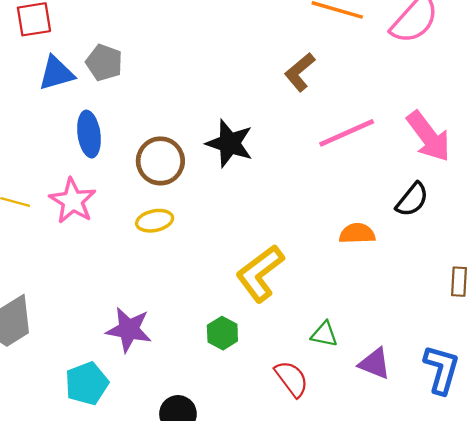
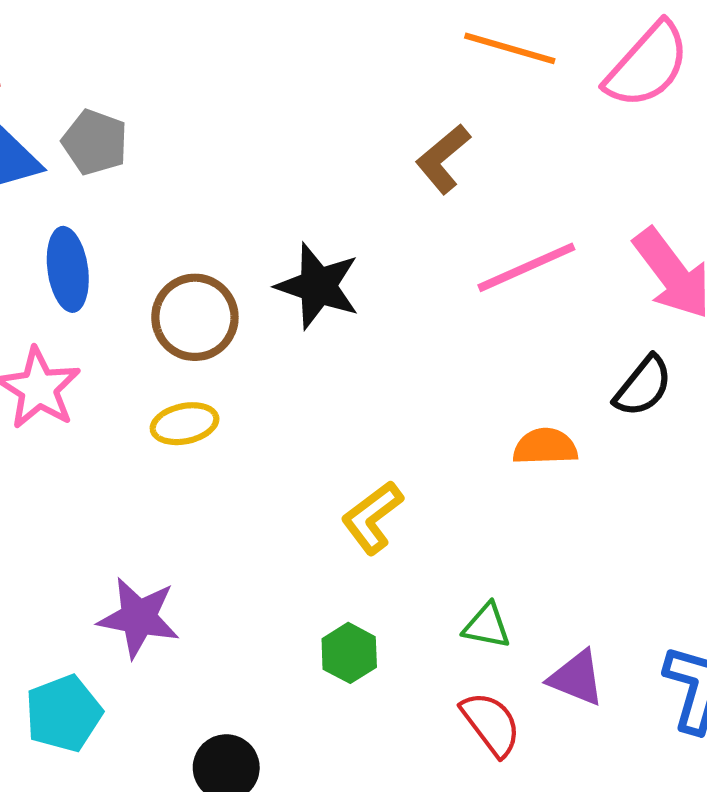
yellow L-shape: (260, 273) -> (372, 517), size x0.7
green hexagon: (222, 333) -> (349, 653), moved
red semicircle: (292, 379) -> (491, 724), moved

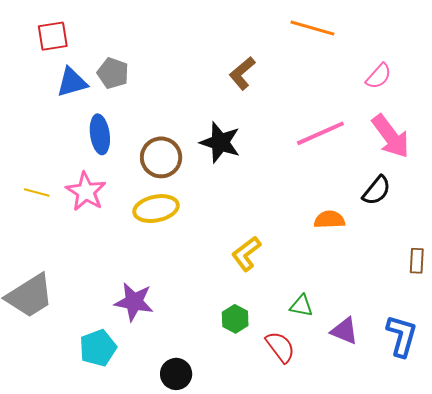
pink semicircle: (647, 65) -> (379, 76), moved, size x0.6
brown L-shape: (443, 159) -> (242, 73), moved
yellow ellipse: (185, 424) -> (156, 209), size x1.4
red semicircle: (491, 724) -> (280, 347), moved

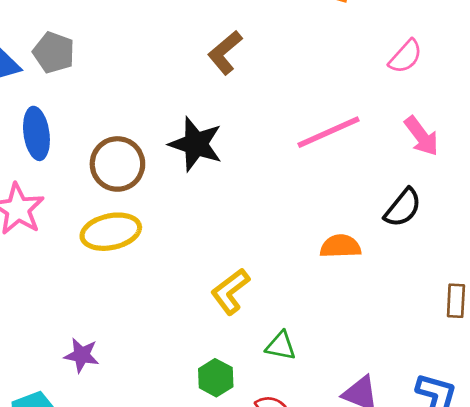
pink arrow: (391, 136) -> (421, 136), size x0.7
purple star: (134, 302) -> (82, 355), size x0.7
green triangle: (301, 306) -> (281, 346), moved

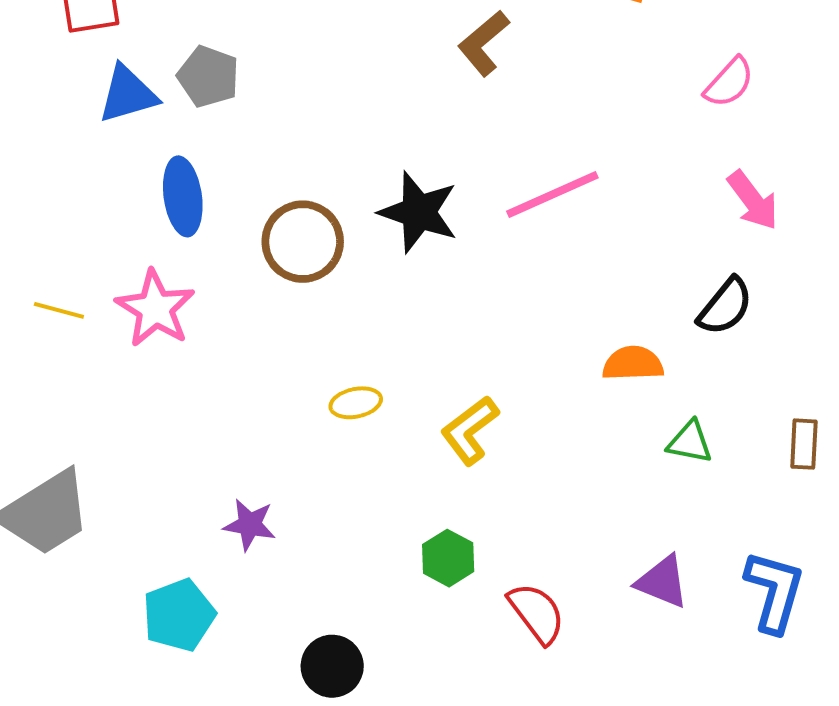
brown L-shape: (225, 52) -> (483, 43), moved
pink line: (329, 132) -> (552, 194), moved
yellow ellipse: (111, 232) -> (356, 403), moved, size x0.6
green triangle: (281, 346) -> (690, 442), moved

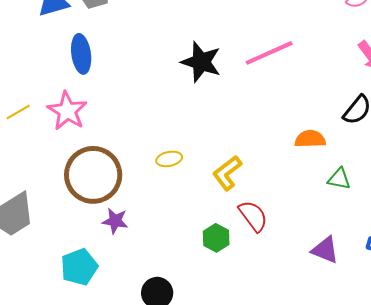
brown circle: (303, 242) -> (93, 175), moved, size x1.4
yellow line: (59, 310) -> (18, 112), turned -45
red semicircle: (537, 613) -> (253, 216), moved

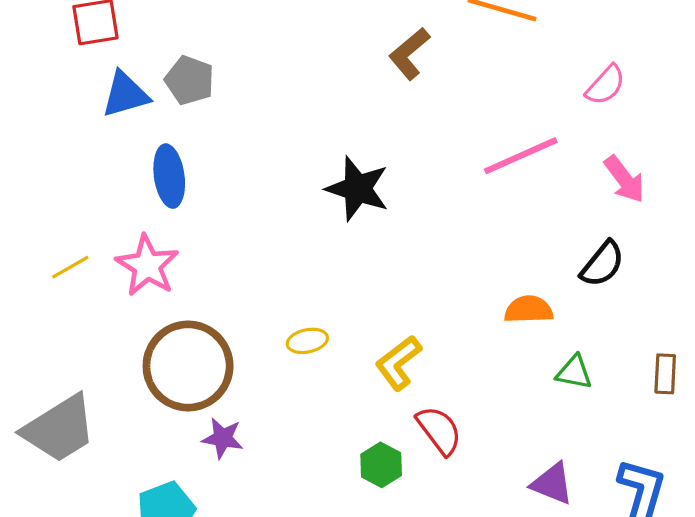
pink line: (269, 53) -> (521, 156), moved

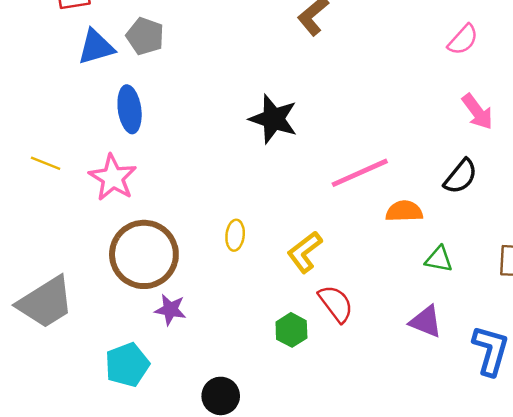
pink line: (521, 156) -> (360, 173), moved
yellow line: (70, 267) -> (46, 163), moved, turned 52
yellow ellipse: (307, 341) -> (235, 235), turned -72
purple triangle: (552, 484) -> (426, 322), moved

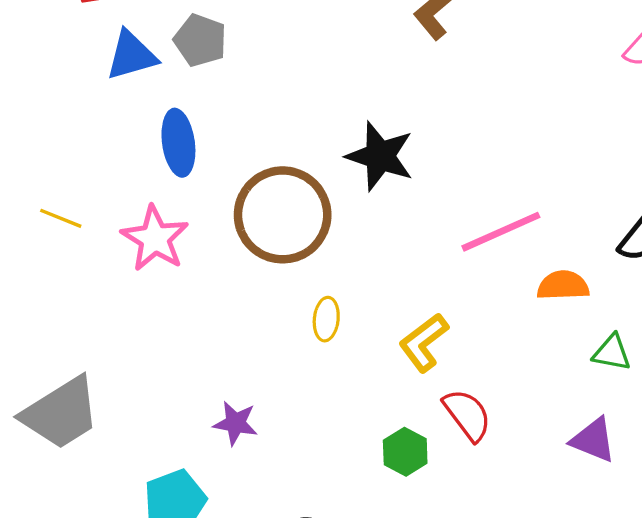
brown circle: (144, 254) -> (283, 215), moved

